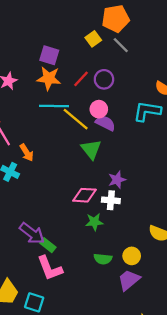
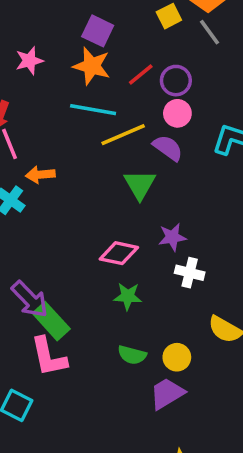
pink circle: (99, 109) -> (177, 113), moved
yellow line: (76, 119) -> (123, 135), turned -72
orange arrow: (27, 153) -> (40, 175), turned 108
white cross: (111, 200) -> (190, 273), moved
green rectangle: (48, 245) -> (51, 321), size x1.5

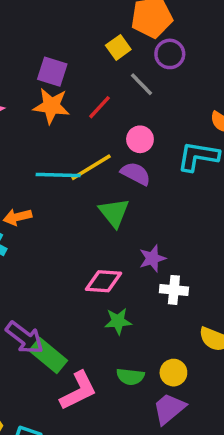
gray line: (210, 32) -> (141, 84), moved
purple circle: (176, 81) -> (170, 54), moved
cyan line: (93, 110) -> (58, 175), moved
pink L-shape: (49, 357) -> (78, 391), moved, turned -96

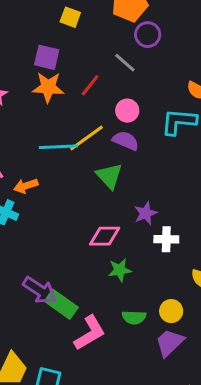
yellow square: (118, 47) -> (70, 17), moved, turned -30

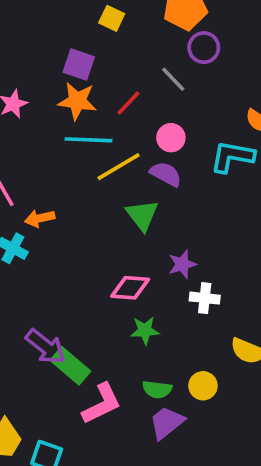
cyan line: (58, 147) -> (89, 140), moved
purple trapezoid: (170, 343) -> (167, 423), moved

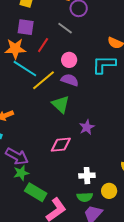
purple square: (79, 64) -> (26, 27), moved
cyan line: (89, 140) -> (25, 69), turned 40
white cross: (205, 298) -> (87, 176), moved
green star: (145, 330) -> (21, 173), moved
purple arrow: (46, 347) -> (17, 156), moved

